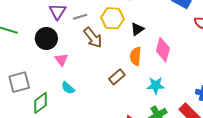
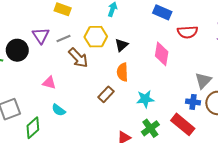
black circle: (46, 38) -> (17, 50), moved
pink diamond: (163, 50) -> (162, 54), moved
pink triangle: (61, 60) -> (49, 83), turned -32

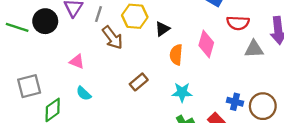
gray line: (63, 39) -> (98, 14), turned -56
orange semicircle: (122, 72) -> (176, 55), moved
gray triangle: (203, 81) -> (254, 49), moved, turned 36

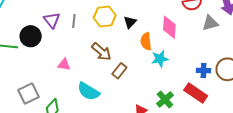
brown arrow: (112, 38) -> (101, 52), moved
cyan star: (182, 92) -> (160, 59), moved
cyan semicircle: (84, 93) -> (88, 91), moved, size x1.6

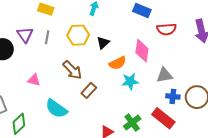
gray triangle: (210, 23) -> (164, 75), moved
orange semicircle: (146, 41) -> (118, 63), turned -114

